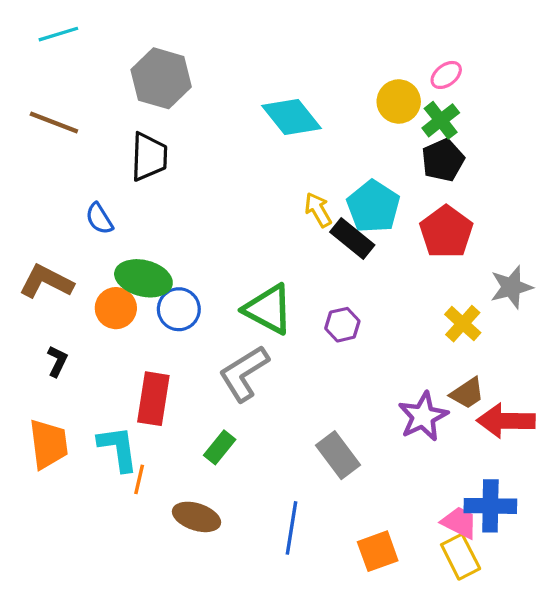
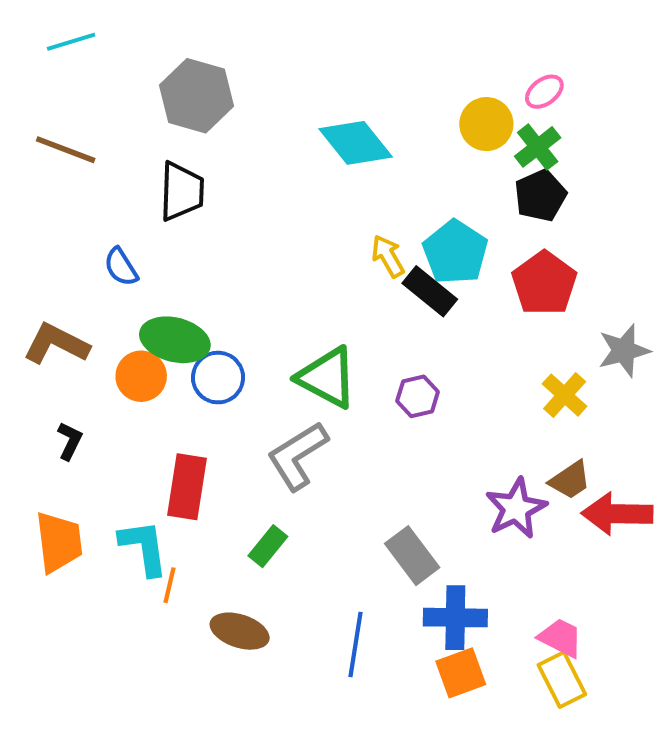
blue cross: (490, 506) -> (455, 618), moved

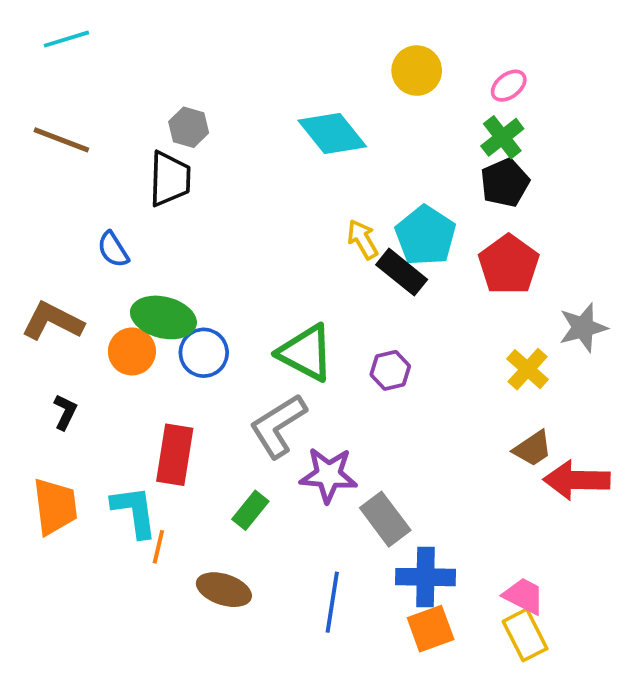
gray hexagon: (196, 96) -> (189, 127), moved, size x0.6
yellow circle: (486, 124) -> (417, 71), moved
purple star: (516, 508) -> (328, 475), moved, turned 30

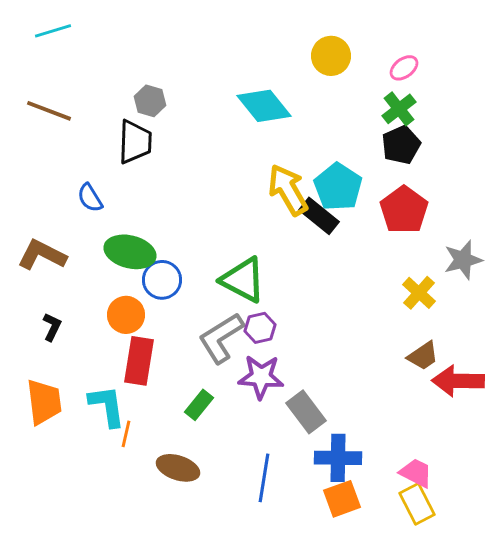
yellow arrow: (363, 239) -> (288, 190), size x1.6
orange circle: (132, 351) -> (126, 315), moved
purple hexagon: (390, 370) -> (260, 328), moved

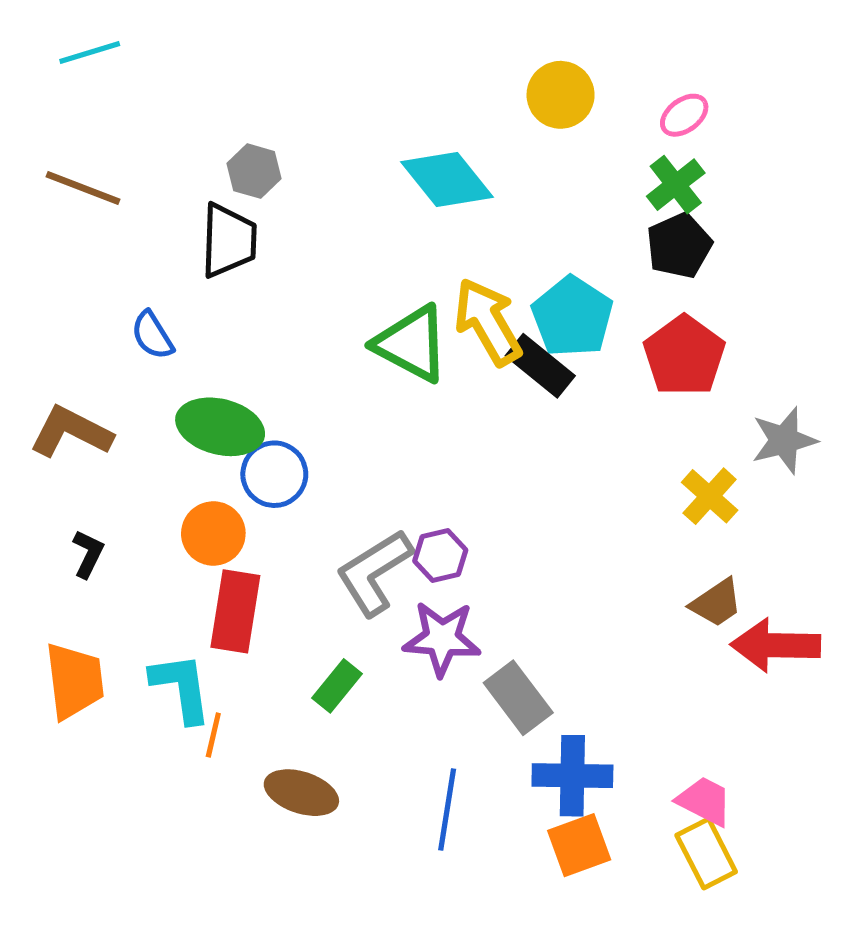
green triangle: (243, 280) -> (411, 344), moved

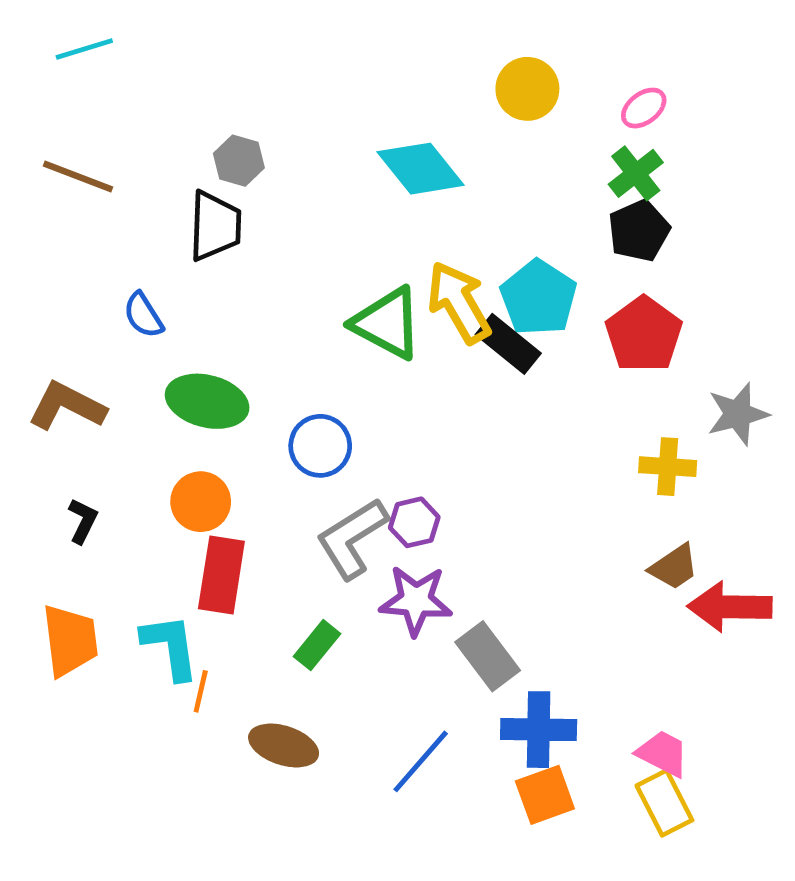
blue circle: (274, 474) -> (320, 446), moved
yellow cross: (710, 496) -> (668, 467), turned -38
blue line: (447, 810) -> (421, 761), turned 32

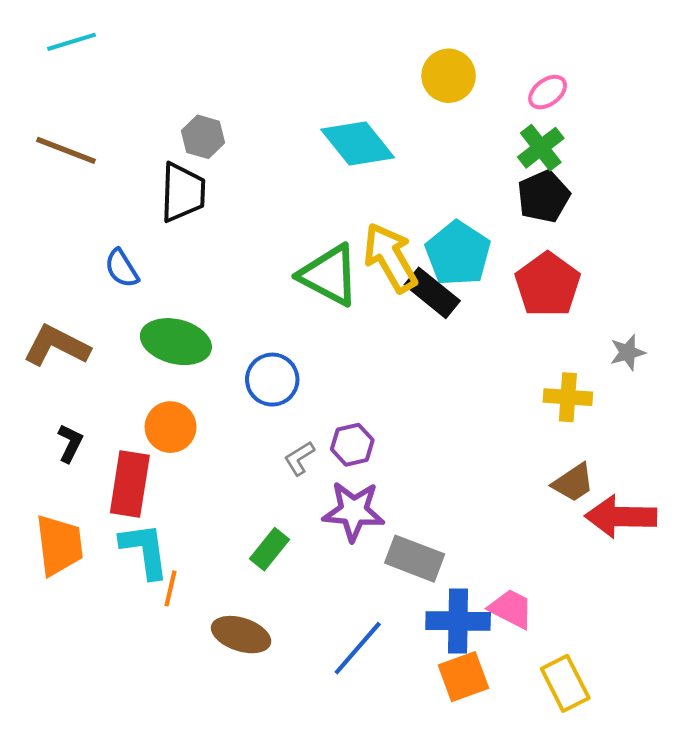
gray star: (738, 414) -> (628, 352), size x0.7
gray L-shape: (352, 538) -> (299, 458), size x0.5
red rectangle: (221, 575) -> (130, 484), moved
gray rectangle: (488, 656) -> (415, 559), turned -32
pink trapezoid: (663, 753) -> (511, 609), moved

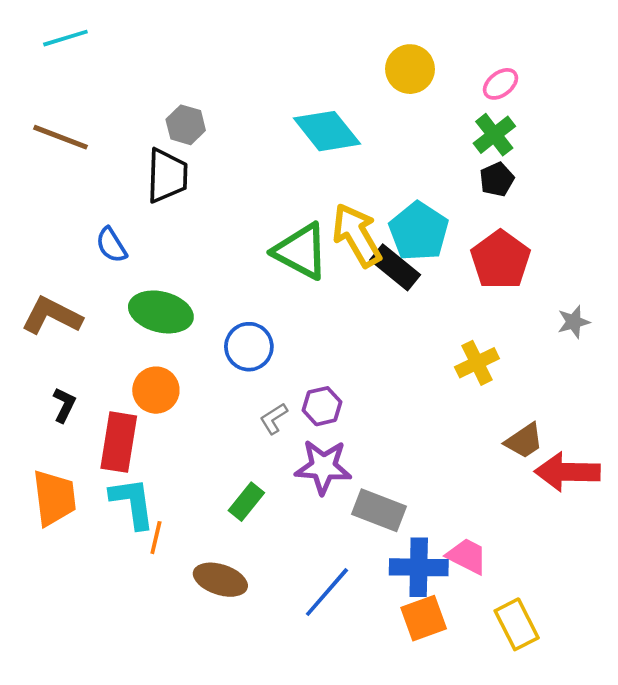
black pentagon: (543, 196) -> (497, 179), size x0.7
yellow cross: (568, 397) -> (477, 363), moved, turned -30

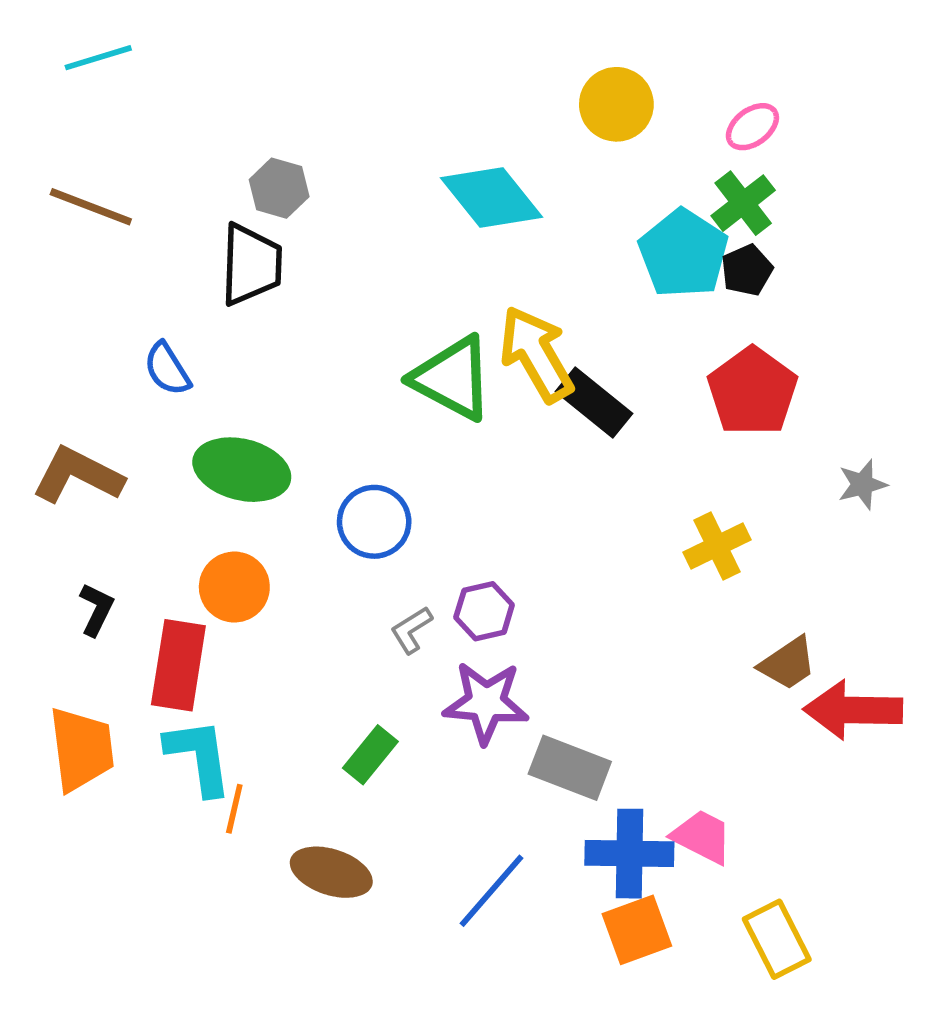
cyan pentagon: (419, 231) -> (683, 253), moved

